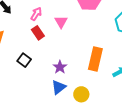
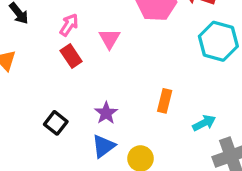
orange rectangle: (95, 59) -> (165, 101), size x0.6
black square: (24, 60) -> (56, 123), moved

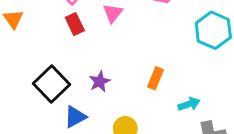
black square: (56, 123) -> (52, 84), size x1.6
blue triangle: (103, 146) -> (75, 117), moved

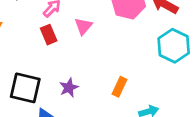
black square: (52, 84) -> (25, 88), turned -36

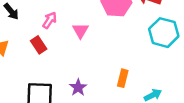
red rectangle: (49, 35) -> (39, 45), moved

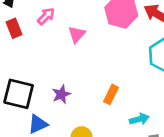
red rectangle: (39, 45) -> (14, 28), moved

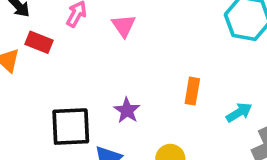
red rectangle: (14, 28) -> (39, 42), turned -30

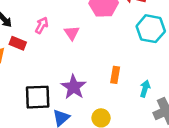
purple star: (127, 110) -> (74, 87), size x1.5
cyan arrow: (239, 112) -> (145, 89), turned -42

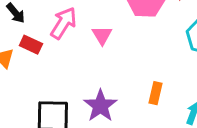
pink arrow: (42, 25) -> (63, 23), size x1.5

